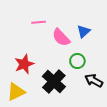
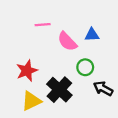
blue triangle: (84, 31) -> (92, 35), turned 40
yellow triangle: (16, 92) -> (31, 101), moved

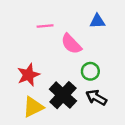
blue triangle: (92, 35) -> (97, 21), moved
black arrow: (103, 89) -> (96, 97), moved

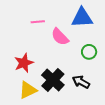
blue triangle: (97, 21) -> (82, 18), size x1.6
green circle: (90, 71) -> (89, 52), moved

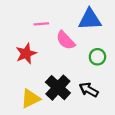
red star: (24, 63) -> (26, 54), moved

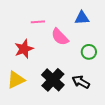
blue triangle: (90, 19) -> (82, 18), size x0.7
yellow triangle: (30, 99) -> (16, 80), moved

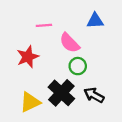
green circle: (89, 52) -> (78, 66), moved
yellow triangle: (16, 80) -> (30, 102), moved

